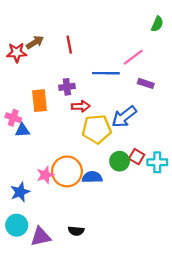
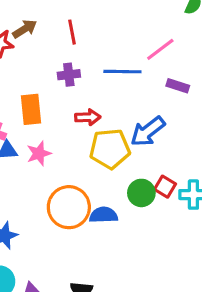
purple cross: (67, 87) -> (69, 75), moved
pink star: (45, 175) -> (39, 154), moved

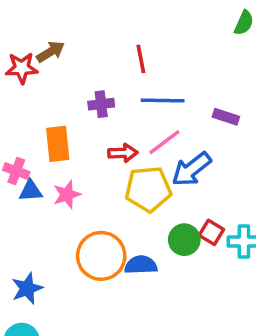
red line: (72, 32) -> (141, 59), moved
pink line: (160, 49) -> (164, 142), moved

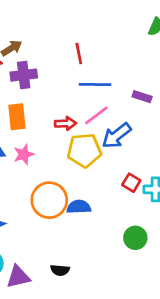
purple cross: (101, 104) -> (24, 75), moved, size x1.4
green circle: (184, 240) -> (135, 238), moved

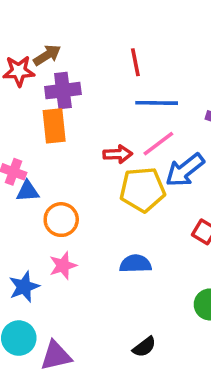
orange rectangle: (17, 117) -> (54, 126), moved
pink star: (24, 154) -> (63, 266), moved
orange circle: (49, 200) -> (61, 220), moved, size x0.7
black semicircle: (60, 270) -> (144, 347), moved, turned -42

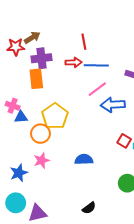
red arrow: (118, 154) -> (74, 62), moved
blue arrow: (185, 170) -> (113, 105), turned 35
yellow pentagon: (143, 190) -> (55, 116), moved, turned -30

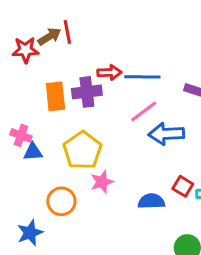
red line: (84, 42) -> (67, 32), moved
purple cross: (42, 58) -> (87, 92), moved
orange circle: (40, 134) -> (61, 201), moved
blue semicircle: (84, 159) -> (151, 201), moved
pink star: (42, 160) -> (102, 182), moved

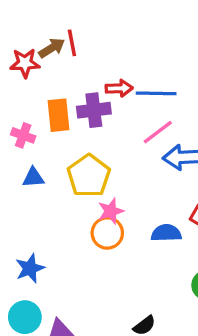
pink cross: (21, 135) -> (23, 135), moved
orange circle: (61, 201) -> (107, 233), moved

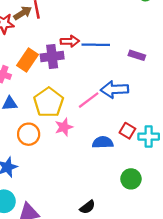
orange rectangle: (58, 115) -> (27, 60), turned 40
pink line: (158, 132) -> (89, 100), moved
orange circle: (107, 233) -> (29, 134), moved

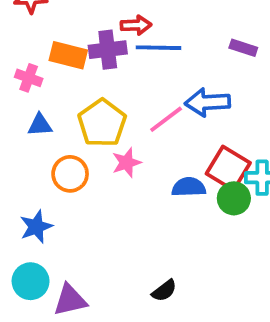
blue line: (96, 45) -> (159, 48), moved
orange rectangle: (27, 60) -> (68, 55), turned 70
red square: (127, 131) -> (228, 168), size x1.6
green circle: (131, 179) -> (234, 198), moved

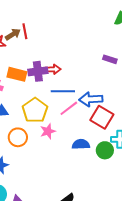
red arrow: (136, 25) -> (53, 69), moved
blue line: (159, 48) -> (63, 91), moved
purple rectangle: (243, 48) -> (110, 59), moved
red square: (228, 168) -> (102, 117), moved

